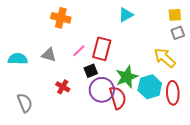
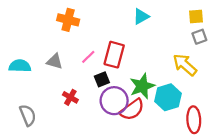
red ellipse: (173, 93) -> (194, 120), moved
red semicircle: (118, 98) -> (132, 110), turned 70

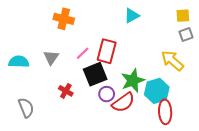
gray triangle: (55, 61) -> (51, 57), turned 49
black square: (102, 79) -> (95, 74), size x1.6
purple circle: (114, 101) -> (107, 94), size x0.6
red ellipse: (194, 120) -> (165, 112), moved

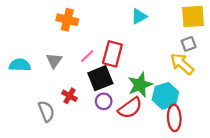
yellow square: (183, 16) -> (193, 16), size x1.6
gray square: (186, 34) -> (189, 44), moved
purple circle: (107, 94) -> (104, 101), moved
gray semicircle: (26, 108) -> (46, 111), moved

